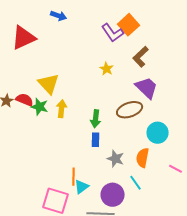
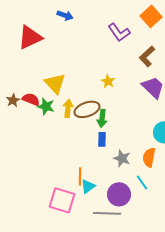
orange square: (129, 25) -> (151, 16), moved
yellow star: (107, 69) -> (108, 81), moved
brown ellipse: (130, 110) -> (87, 109), moved

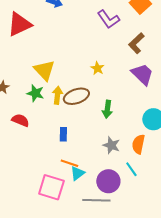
red semicircle: (31, 99) -> (20, 120), moved
green arrow: (102, 118) -> (107, 109), moved
blue rectangle: (102, 139) -> (63, 134), moved
orange line: (80, 176) -> (69, 163), turned -72

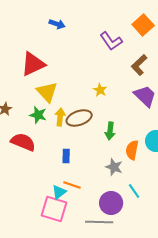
red triangle: (19, 24) -> (33, 64), moved
red semicircle: (20, 120) -> (23, 142), size x1.4
orange semicircle: (138, 144) -> (132, 150), moved
cyan triangle: (77, 173) -> (59, 192), moved

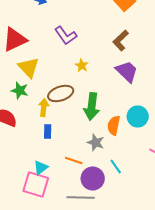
purple L-shape: (111, 41) -> (66, 35), moved
yellow arrow: (60, 117) -> (44, 107), moved
green arrow: (110, 131) -> (92, 106), size x1.5
orange line: (72, 185) -> (74, 160), moved

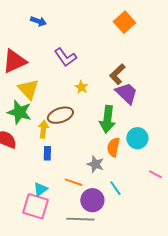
brown L-shape: (121, 40) -> (117, 74), moved
green star: (20, 90) -> (19, 112), size x1.4
green arrow: (92, 106) -> (107, 119), moved

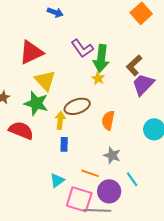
purple trapezoid: (126, 93) -> (143, 84), turned -90
green arrow: (107, 119) -> (101, 58), moved
orange semicircle: (113, 147) -> (108, 120), moved
pink square: (35, 206) -> (79, 199), moved

